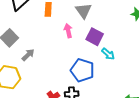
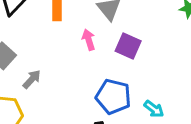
cyan arrow: (108, 54) -> (154, 109), moved

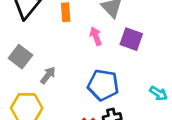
blue pentagon: (113, 97) -> (103, 85), moved

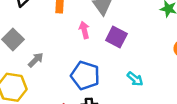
cyan arrow: (158, 93) -> (135, 79), moved

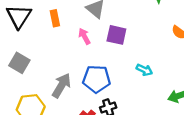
gray arrow: (36, 60) -> (61, 85), moved, size x1.5

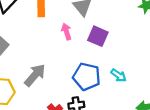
blue pentagon: (96, 79) -> (87, 77), moved

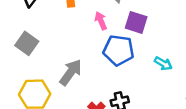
blue pentagon: (87, 77) -> (118, 50), moved

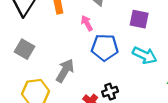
purple square: (136, 22) -> (139, 19), moved
cyan arrow: (163, 64) -> (145, 55), size x1.5

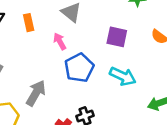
blue pentagon: (105, 47) -> (79, 68), turned -30

